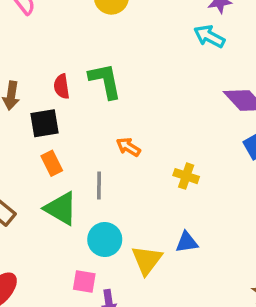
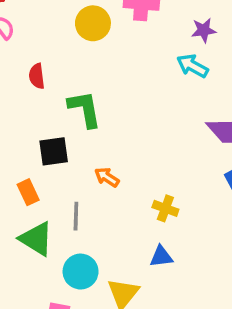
red semicircle: (62, 86) -> (37, 76), moved
black square: (44, 123) -> (54, 151), moved
blue triangle: (187, 242) -> (161, 257), moved

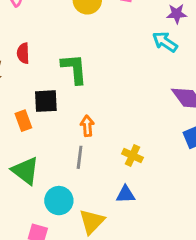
red semicircle: (37, 76) -> (23, 53), moved
orange arrow: (107, 177) -> (87, 126), turned 48
orange rectangle: (28, 192) -> (23, 121), moved
gray line: (76, 216) -> (80, 157), moved

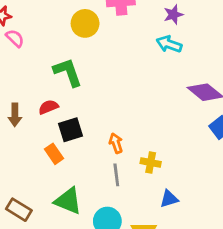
red semicircle: (23, 53) -> (48, 107), moved, turned 84
green L-shape: (74, 69) -> (68, 72), moved
yellow cross: (132, 156) -> (151, 163), moved

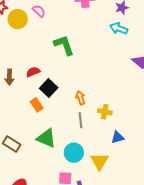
yellow circle: (85, 23) -> (18, 19), moved
pink semicircle: (15, 38) -> (39, 11), moved
green L-shape: (68, 72) -> (64, 45), moved
black square: (71, 130) -> (49, 88), turned -30

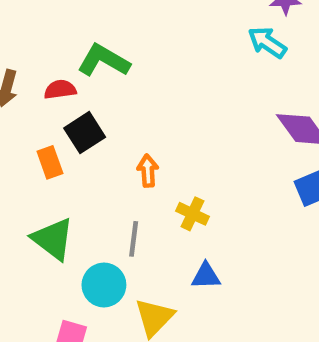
green L-shape: (64, 45) -> (104, 61), moved, turned -55
gray line: (81, 120) -> (134, 239), moved

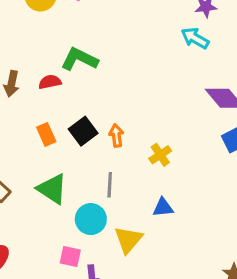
black square: (85, 133) -> (83, 131), moved
yellow cross: (192, 214) -> (160, 155), moved, turned 35

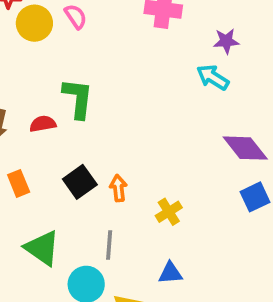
green L-shape: (79, 59) -> (78, 98), turned 69
orange rectangle: (46, 134) -> (19, 183), moved

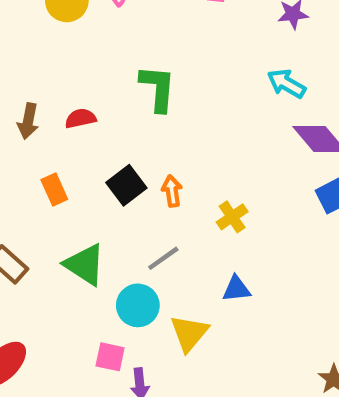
cyan arrow: (213, 77) -> (286, 84), moved
green L-shape: (78, 98) -> (158, 88), moved
gray line: (109, 245) -> (163, 258), turned 52

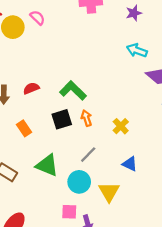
green L-shape: (158, 88) -> (73, 91), moved, turned -40
black square: (126, 185) -> (62, 119), turned 30
blue triangle: (236, 289) -> (130, 164), turned 42

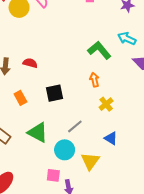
red semicircle: (31, 88) -> (30, 63), turned 32
green L-shape: (73, 91) -> (99, 50), moved
orange arrow: (86, 118) -> (94, 80), moved

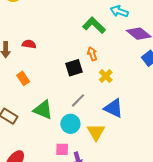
black square: (55, 93) -> (74, 68), moved
blue triangle: (111, 138) -> (114, 108), size x1.5

